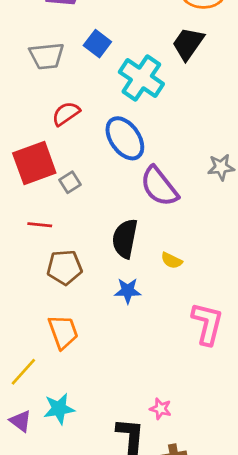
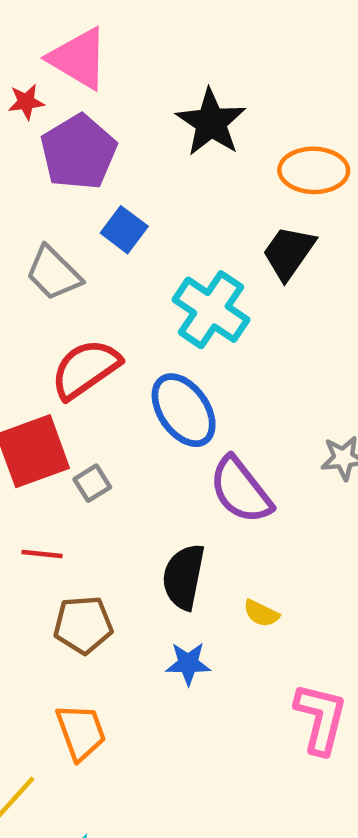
blue square: (97, 44) -> (124, 230), moved
gray trapezoid: (47, 56) -> (53, 273), turned 51
red semicircle: (66, 114) -> (85, 369), size x1.5

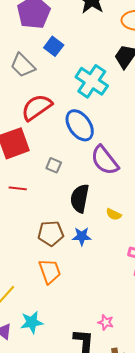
gray square: (92, 483) -> (54, 165), moved, turned -35
brown pentagon: (83, 625) -> (51, 233), moved
orange trapezoid: (81, 732) -> (50, 271), moved

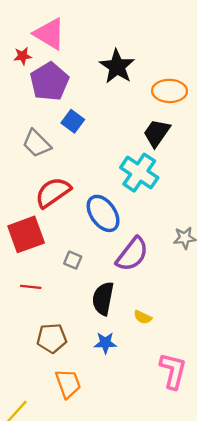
cyan cross: (92, 81) -> (139, 173), moved
purple semicircle: (105, 160) -> (132, 254), turned -104
brown pentagon: (51, 233) -> (52, 338), moved

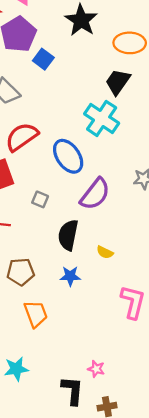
blue square: (73, 121) -> (43, 59), moved

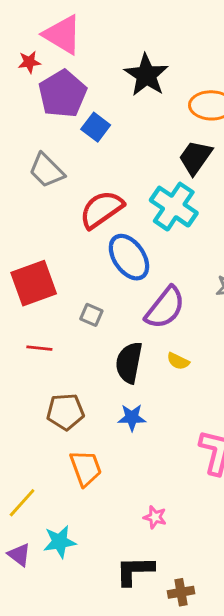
red semicircle: (22, 137) -> (102, 209), moved
yellow semicircle: (105, 252) -> (178, 361), moved
pink star: (96, 369) -> (155, 517), moved
black L-shape: (72, 390) -> (135, 571), turned -96

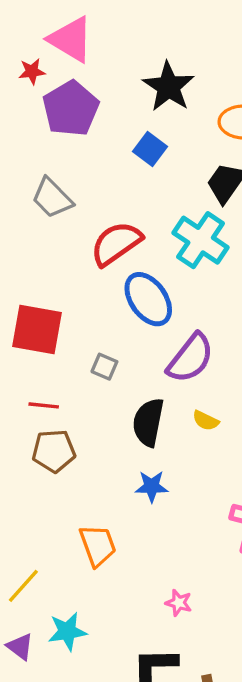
blue square: (96, 127) -> (150, 149), moved
red square: (34, 283) -> (37, 330), turned 30
brown pentagon: (65, 412) -> (54, 451), moved

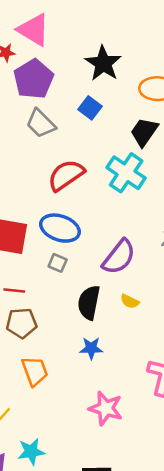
gray trapezoid: (52, 198) -> (41, 124), moved
blue ellipse: (148, 299) -> (60, 228), moved, turned -36
orange trapezoid: (98, 545) -> (35, 371), moved
pink star: (179, 603) -> (106, 408), moved, size x1.8

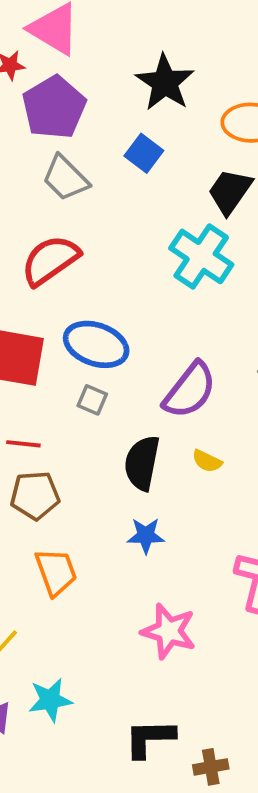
red semicircle: (66, 175) -> (50, 260), moved

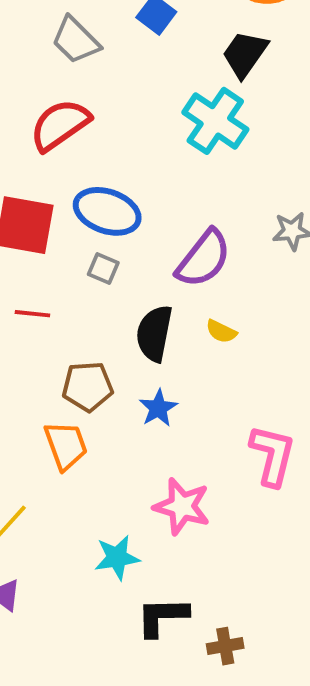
brown pentagon: (35, 495) -> (87, 386), moved
blue star: (146, 536) -> (158, 408), turned -30
cyan star: (50, 700) -> (117, 558), moved

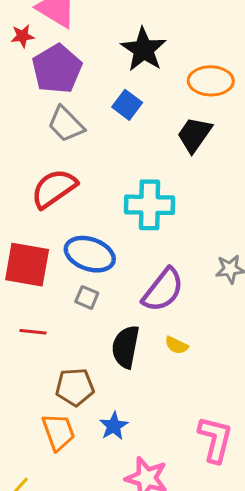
cyan cross: (215, 121) -> (150, 205), moved, turned -33
blue star: (158, 408) -> (114, 426), moved

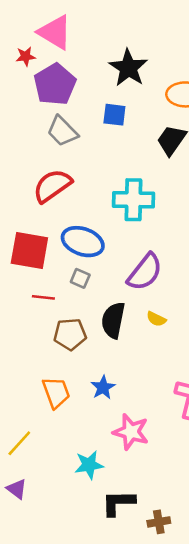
blue square: (127, 105) -> (114, 115), turned -30
red line: (33, 332) -> (43, 297), moved
brown pentagon: (75, 387) -> (70, 334), moved

